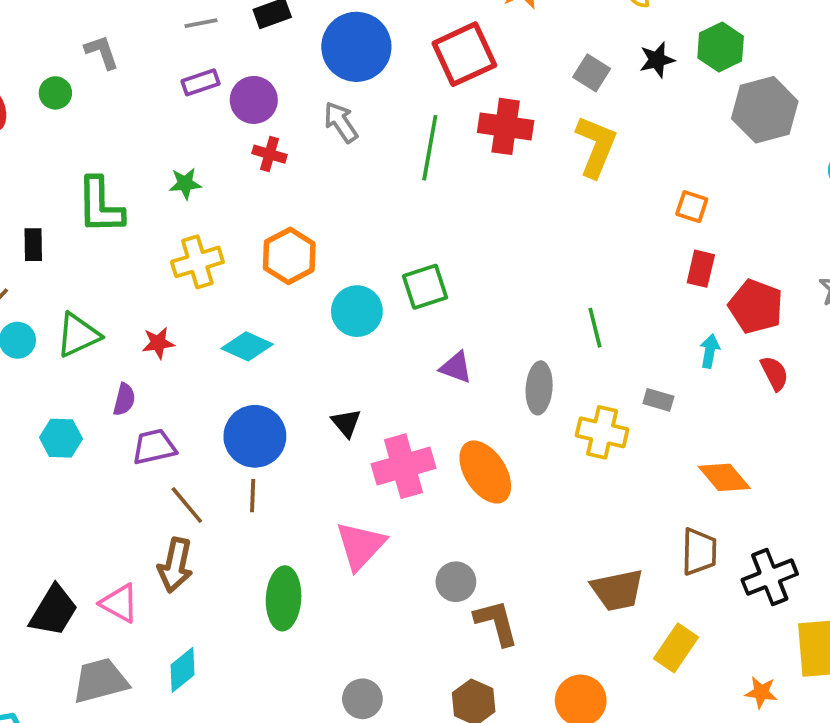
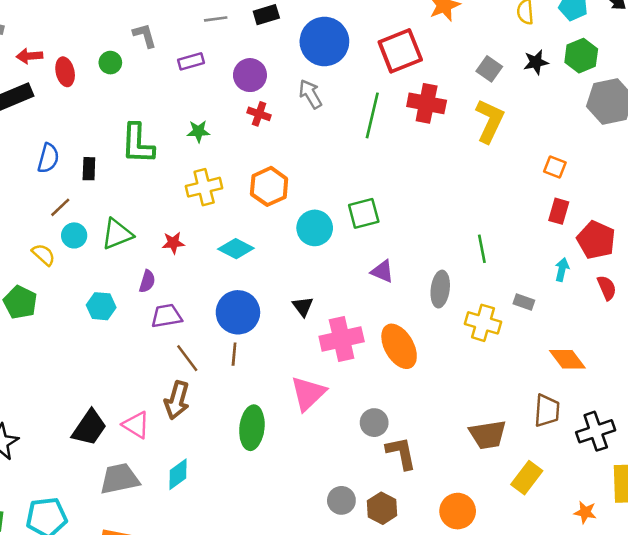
purple rectangle: (201, 82) -> (191, 61), moved
gray circle: (362, 699) -> (341, 500), moved

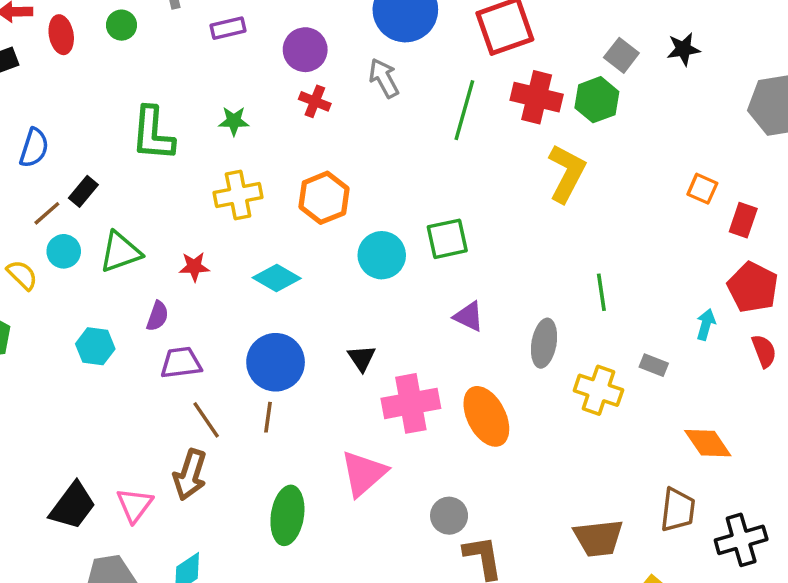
green hexagon: (581, 56) -> (597, 100), moved
yellow L-shape: (490, 121) -> (567, 173), moved
black rectangle: (89, 169) -> (83, 191), moved, turned 35
red rectangle: (559, 211) -> (743, 220), moved
pink triangle: (136, 425) -> (135, 505), turned 32

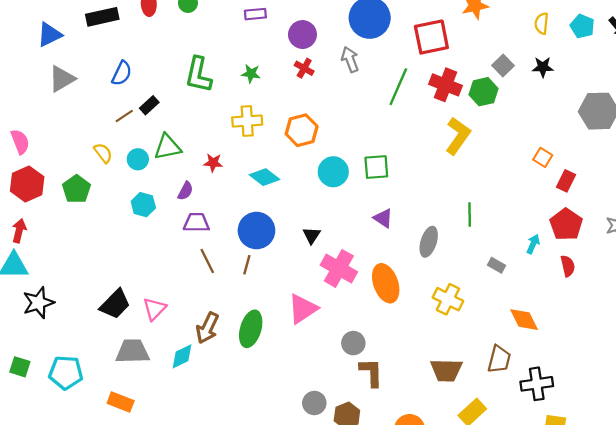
cyan circle: (64, 251) -> (138, 159), moved
yellow cross: (598, 390) -> (448, 299), moved
pink cross: (411, 403) -> (339, 268), turned 32
brown arrow: (190, 475) -> (207, 328), moved

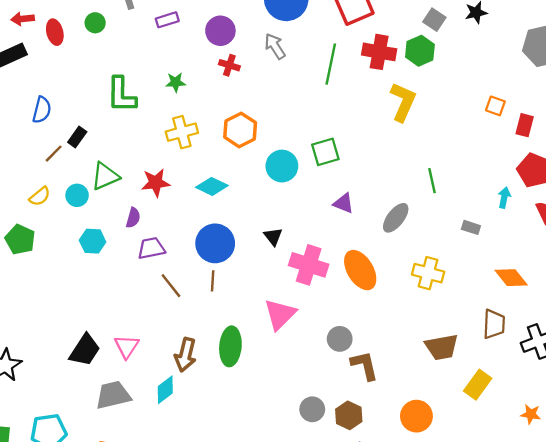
yellow semicircle: (103, 153) -> (40, 196), turned 100
red star: (213, 163) -> (156, 183), size x1.4
gray ellipse: (429, 242) -> (396, 218), turned 32

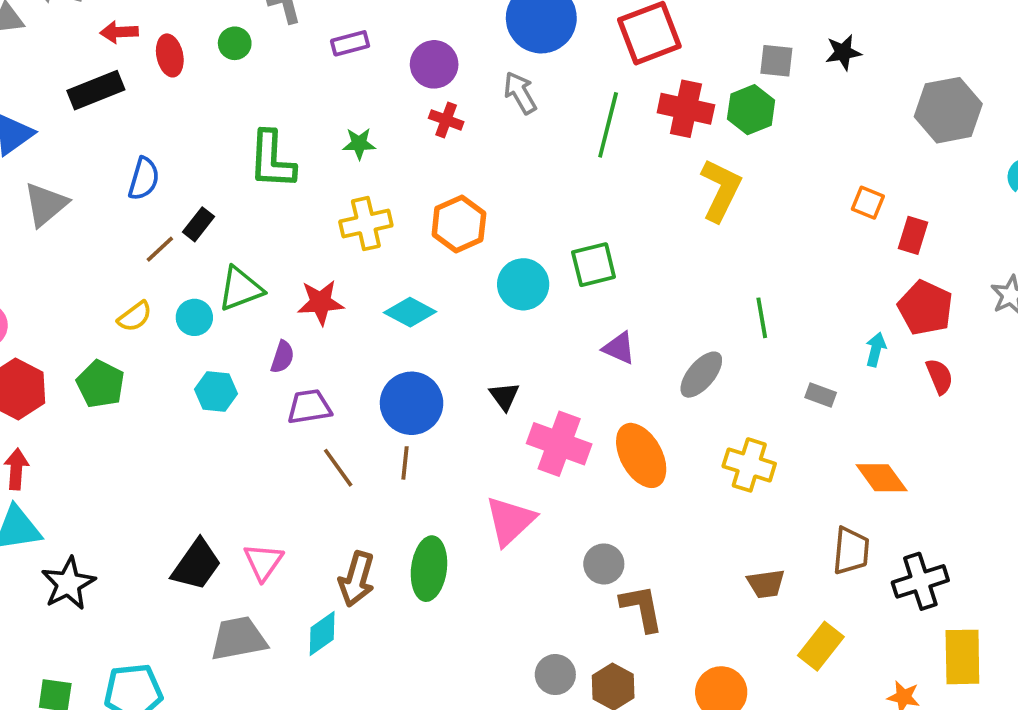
gray square: (434, 20) -> (776, 61), turned -30
brown trapezoid: (442, 347) -> (766, 584), size x0.7

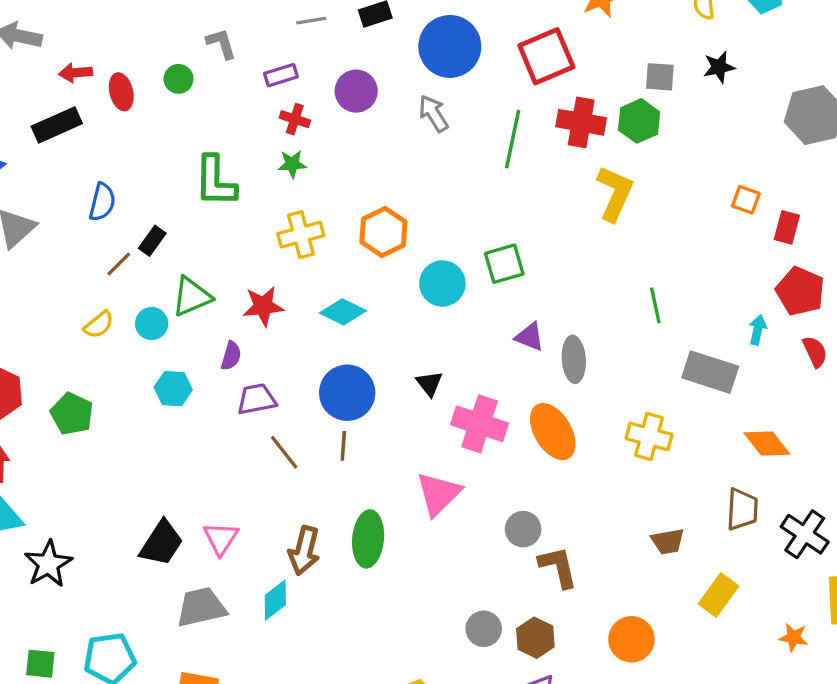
red cross: (446, 120) -> (295, 119), moved
gray ellipse: (701, 375) -> (574, 359), moved, turned -42
green pentagon: (101, 384) -> (72, 414), moved
gray rectangle: (821, 395) -> (710, 372), size x2.0
black cross: (920, 581) -> (805, 534), turned -36

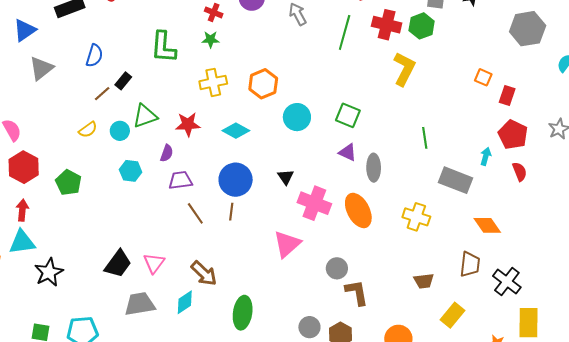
green square: (504, 264) -> (348, 115), moved, turned 35
green ellipse: (368, 539) -> (243, 313), moved
brown arrow: (304, 551) -> (204, 273), turned -64

